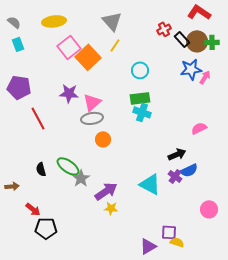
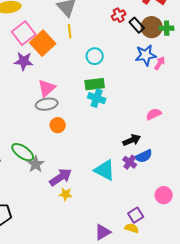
yellow line: (115, 45) -> (70, 31), turned -40
purple star: (69, 93) -> (24, 61), moved
purple square: (169, 232) -> (136, 215), moved, turned -35

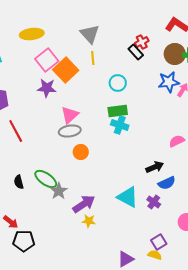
black rectangle: (137, 25) -> (136, 52), moved
purple cross: (130, 162) -> (154, 202), moved

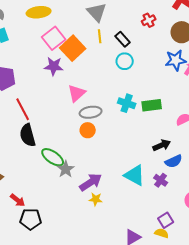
black rectangle: (136, 52) -> (123, 39), moved
green rectangle: (118, 111) -> (152, 105), moved
gray ellipse: (70, 131) -> (91, 112), moved
black semicircle: (19, 182) -> (28, 135), moved, size x1.6

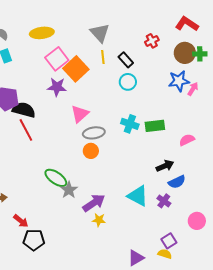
black semicircle: (28, 135) -> (24, 110), moved, turned 120

